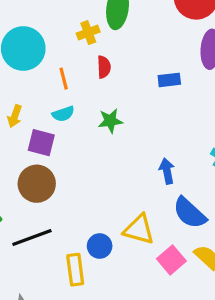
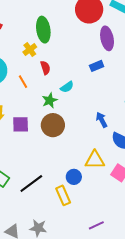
blue rectangle: (169, 80) -> (97, 66), moved
cyan semicircle: (63, 114) -> (67, 87), moved
green star: (110, 121) -> (50, 100), moved
brown circle: (37, 184) -> (53, 125), moved

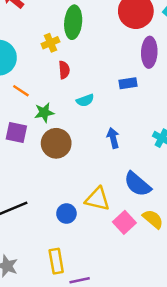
orange line: (23, 82) -> (21, 91), moved, turned -40
green star: (50, 100) -> (44, 113), moved
blue arrow: (102, 120) -> (113, 138), moved
yellow rectangle: (63, 195) -> (56, 261), moved

